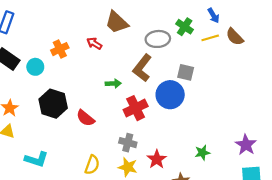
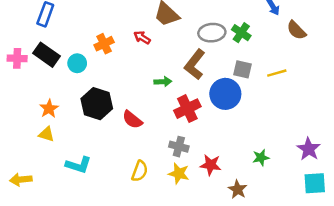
green cross: (185, 27) -> (241, 33), moved
yellow line: (210, 38) -> (277, 73), moved
red star: (157, 159) -> (211, 165), turned -30

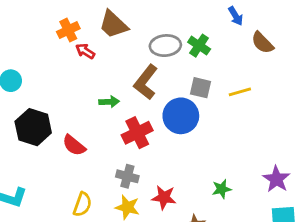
orange cross: (104, 44) -> (68, 30), moved

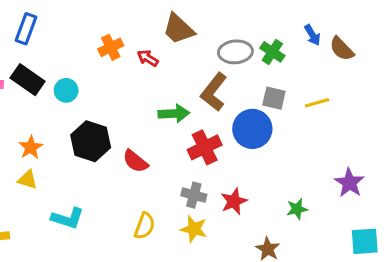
blue arrow: (236, 16) -> (312, 35), moved
orange cross: (68, 30) -> (111, 47), moved
green arrow: (109, 102) -> (174, 113), size x1.4
purple star: (276, 179) -> (349, 183), moved
red star: (164, 197) -> (234, 201), moved, turned -30

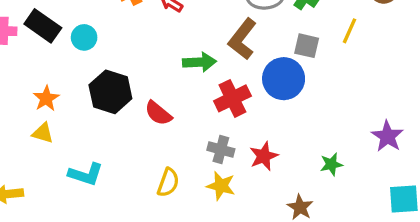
yellow line: (317, 103) -> (349, 31), moved, turned -50

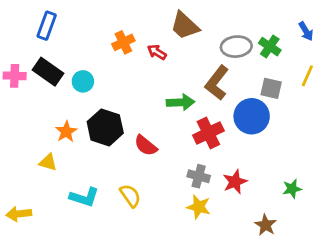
orange star: (46, 98) -> (66, 132), moved
yellow semicircle: (168, 182) -> (130, 196), moved, turned -55

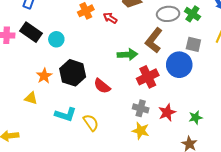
green star: (292, 189) -> (195, 117), moved
cyan L-shape: (84, 197) -> (65, 114), moved

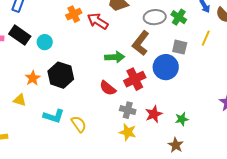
red arrow: (110, 18) -> (98, 21), size x1.5
red semicircle: (102, 86) -> (108, 88), moved

